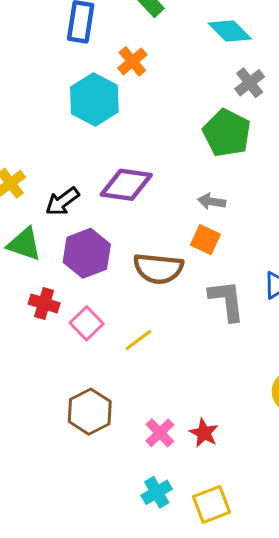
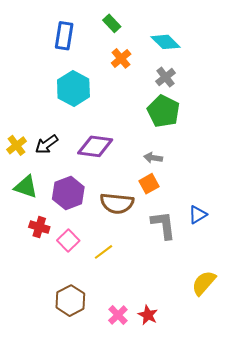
orange cross: (132, 61) -> (121, 58), moved
gray cross: (250, 83) -> (166, 77), moved
black arrow: (62, 201) -> (47, 144), moved
orange square: (205, 240) -> (149, 184), turned 36

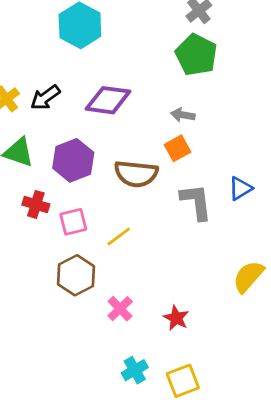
pink square: (68, 241) -> (73, 222), turned 30
brown hexagon: (70, 301) -> (76, 275), moved
pink cross: (118, 315) -> (120, 309), moved

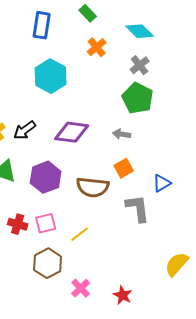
gray arrow: (183, 115) -> (122, 134), moved
blue triangle: (240, 188) -> (162, 183), moved
red cross: (36, 204) -> (18, 224), moved

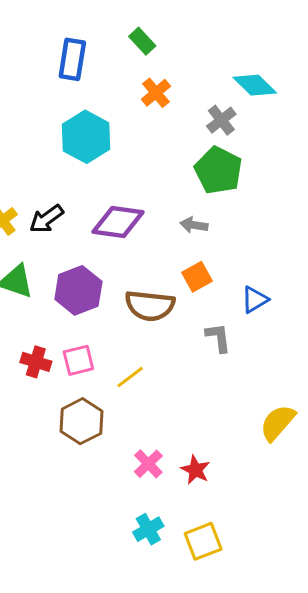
cyan diamond: (140, 31) -> (255, 85), moved
gray L-shape: (138, 208) -> (218, 338), size x0.7
pink cross: (81, 288) -> (148, 464), moved

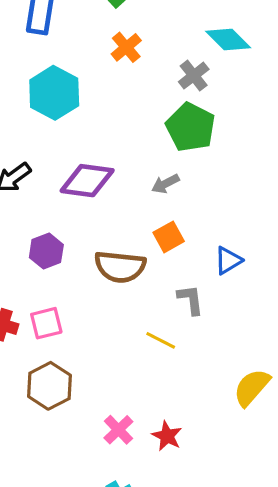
gray arrow: (194, 225) -> (165, 184), turned -36
purple hexagon: (78, 290) -> (46, 251), size x0.7
yellow line: (130, 377) -> (161, 340), moved, turned 64

